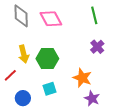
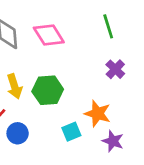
cyan square: (50, 89) -> (71, 132), moved
blue circle: (23, 98) -> (18, 133), moved

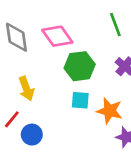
green hexagon: (48, 90) -> (80, 66), moved
cyan square: (71, 132) -> (80, 100), moved, turned 30

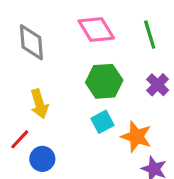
pink diamond: (57, 36) -> (96, 29), moved
cyan square: (80, 100) -> (102, 122), turned -36

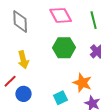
cyan square: (102, 122) -> (60, 98), moved

